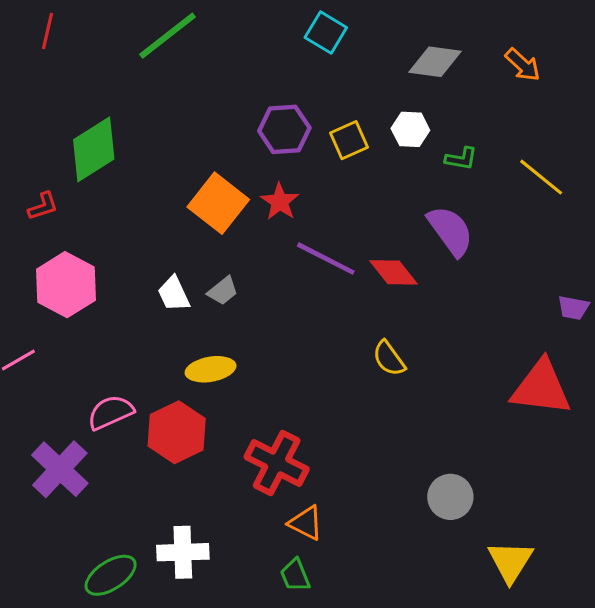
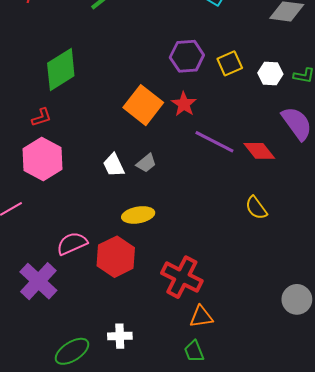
white hexagon: (410, 129) -> (270, 74), moved
red L-shape: (43, 206) -> (41, 117), moved
orange triangle: (306, 523) -> (201, 317), turned -35
white cross: (183, 552) -> (120, 336), size x0.7

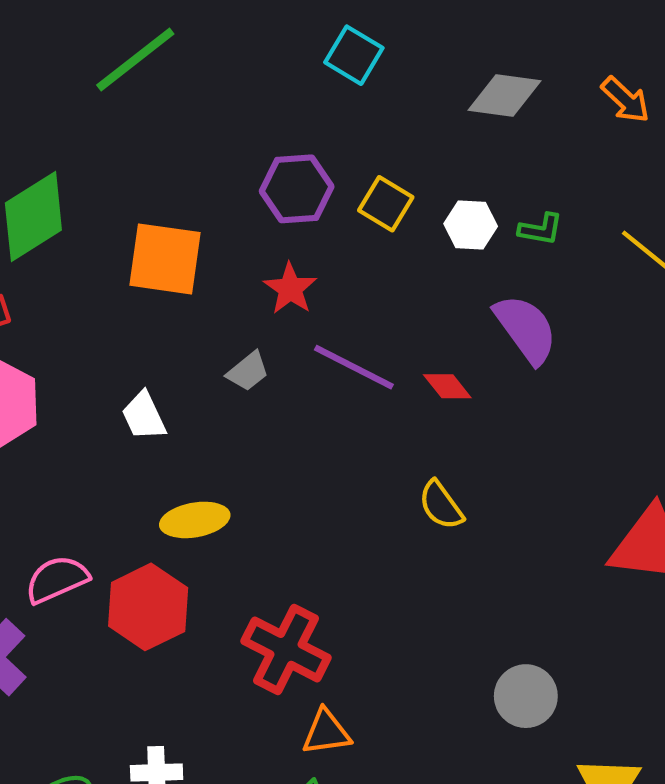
yellow square: (230, 63) -> (386, 204), turned -35
orange square: (143, 105) -> (165, 259), moved, turned -30
red diamond: (259, 151) -> (447, 386), size x0.7
gray trapezoid: (146, 163) -> (248, 371), moved

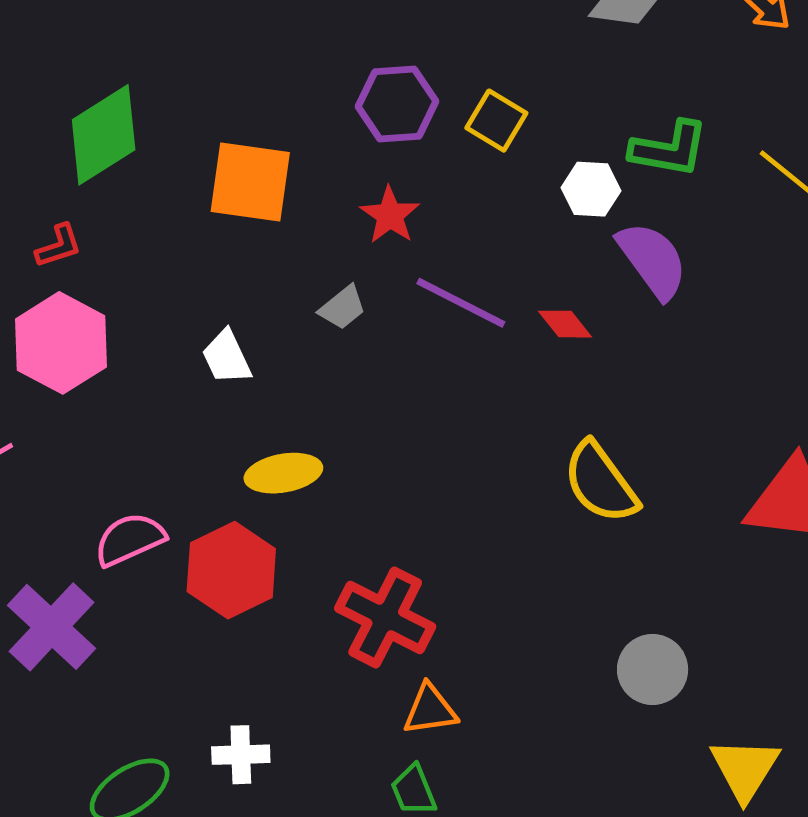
white hexagon: (471, 225) -> (591, 189), moved
green L-shape: (541, 229) -> (669, 149), size x1.6
yellow semicircle: (441, 505) -> (600, 483), moved, size x1.5

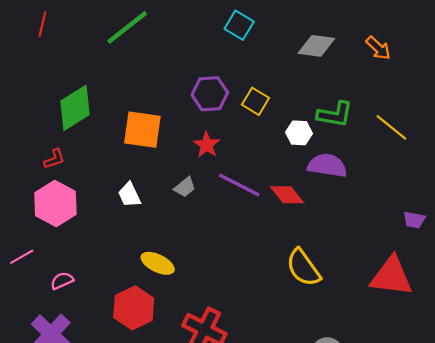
purple semicircle: (653, 260) -> (327, 165), turned -45
red diamond: (565, 324) -> (287, 195), size x1.4
white trapezoid: (227, 357) -> (129, 195), moved
yellow ellipse: (283, 473) -> (158, 263), turned 36
pink semicircle: (130, 539) -> (62, 281), moved, size x0.7

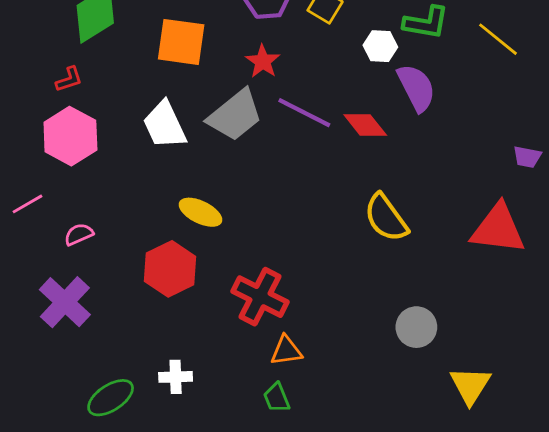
purple semicircle: (327, 165) -> (416, 88), turned 54
gray trapezoid: (185, 187) -> (235, 115), size x2.0
white trapezoid: (129, 195) -> (164, 125), size x1.5

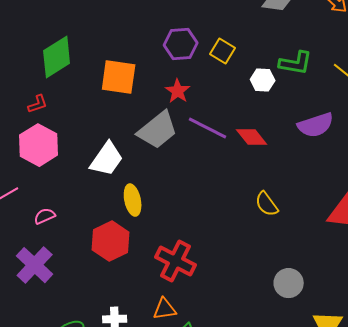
purple semicircle: (416, 88) -> (316, 125), moved, turned 99
white trapezoid: (164, 125) -> (107, 159), moved, turned -120
yellow ellipse: (200, 212) -> (133, 200), turned 52
yellow semicircle: (386, 218) -> (267, 204), size x0.7
orange triangle: (286, 351) -> (165, 309), moved

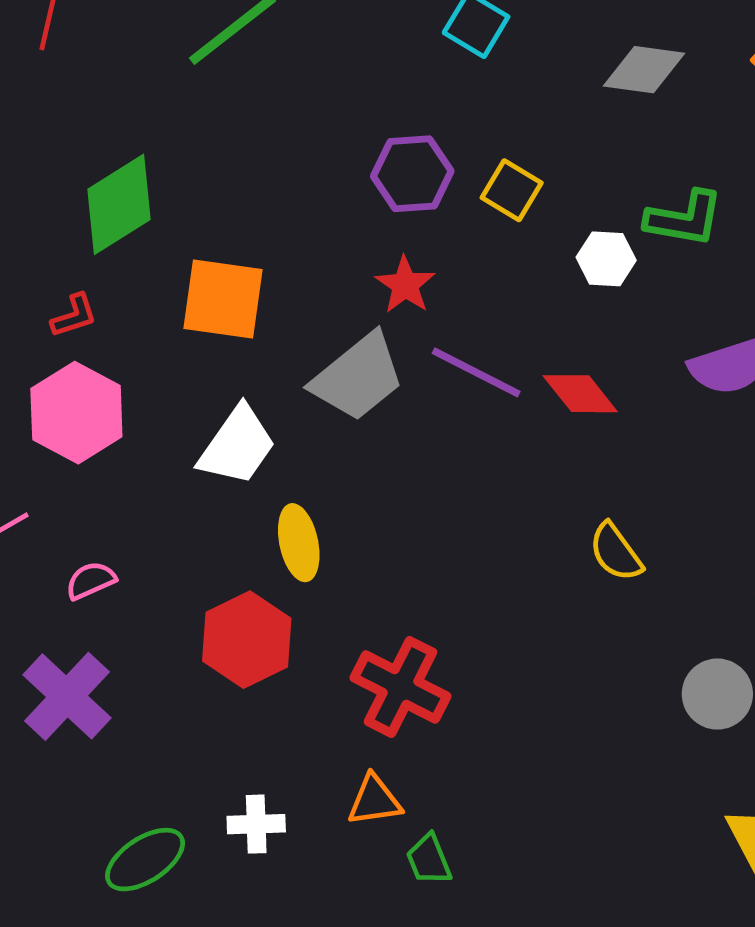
orange square: (119, 77) -> (223, 299), moved
gray circle: (289, 283) -> (717, 694), moved

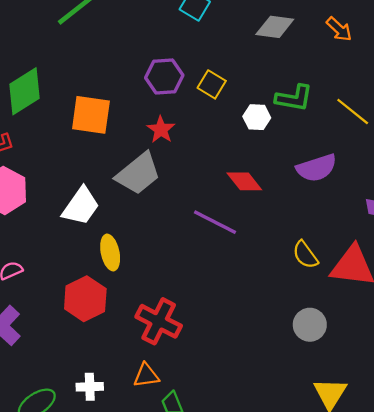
orange square: (223, 299) -> (91, 115), moved
purple line: (476, 372) -> (215, 222), moved
yellow semicircle: (616, 552) -> (305, 255), moved

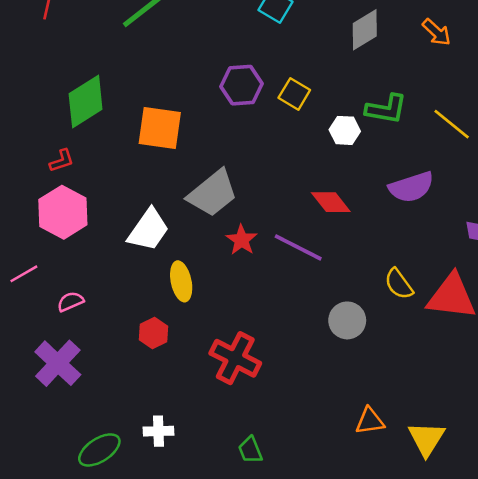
gray diamond: (275, 27) -> (365, 30), turned -39
red star: (161, 130) -> (242, 240), moved
red hexagon: (85, 299) -> (153, 333), size x0.6
gray circle: (310, 325) -> (347, 320), moved
orange triangle: (146, 375) -> (370, 421), moved

